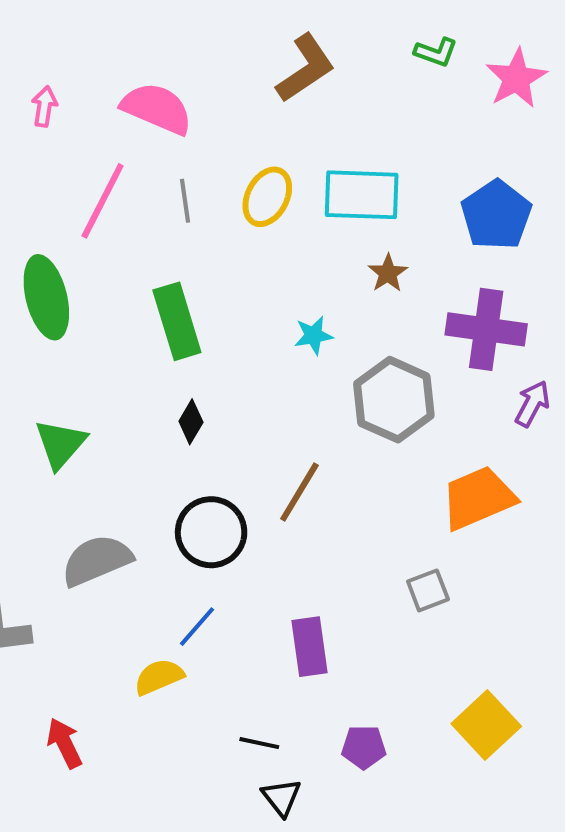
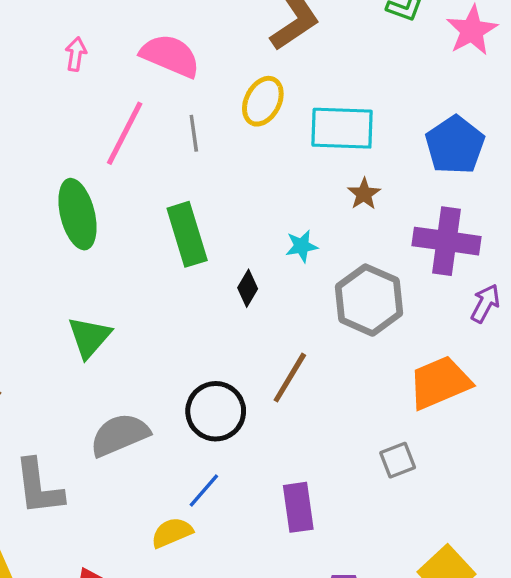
yellow ellipse: (267, 197) -> (263, 101), moved
black diamond: (191, 422) -> (248, 288), moved

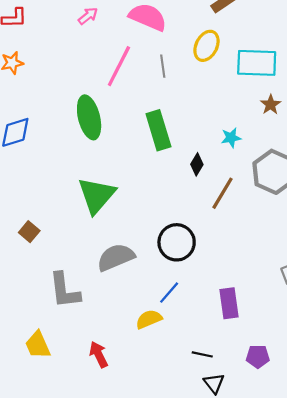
pink arrow: (76, 54) -> (88, 16), turned 42
green triangle: (89, 337) -> (96, 195), size x1.4
brown line: (290, 378) -> (223, 193), moved

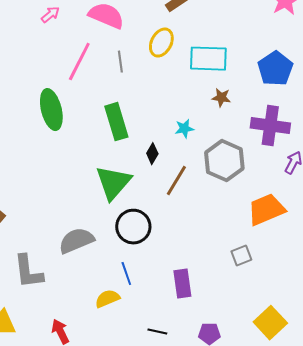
brown star: (271, 105) -> (221, 98), turned -30
green triangle: (96, 195) -> (113, 183), moved
blue line: (169, 293) -> (126, 274), turned -60

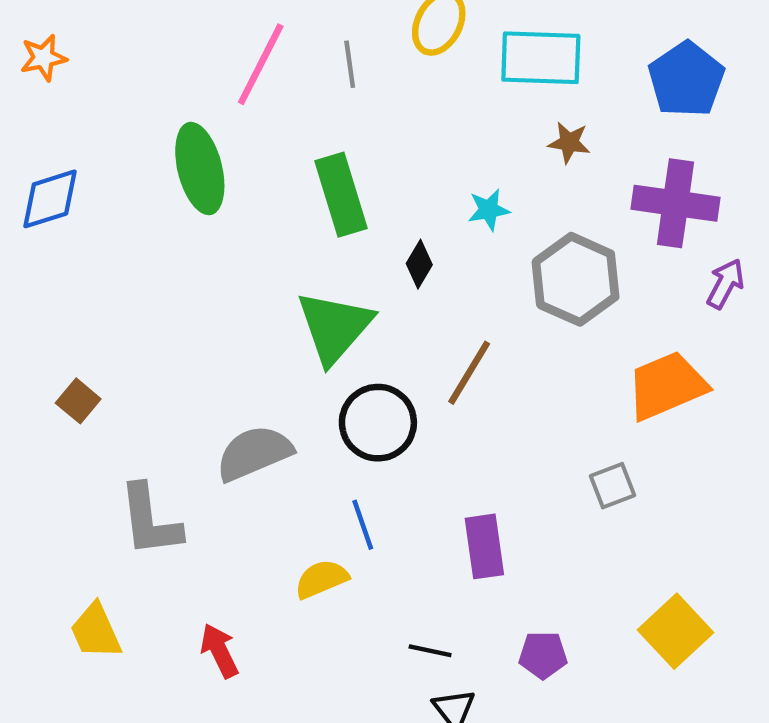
brown line: (176, 181) -> (469, 373), moved

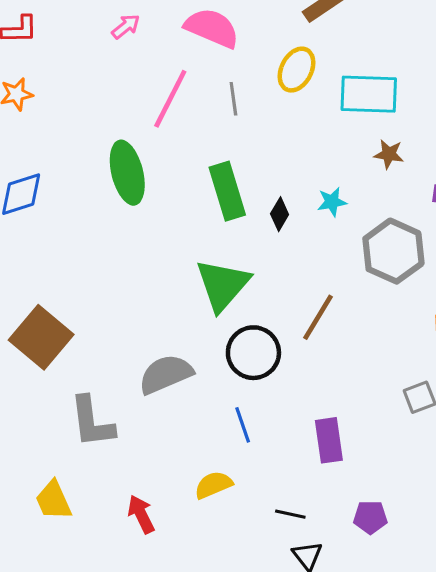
black diamond: (419, 264) -> (280, 214), moved
brown square: (78, 401) -> (41, 337), size x2.0
yellow semicircle: (321, 579) -> (213, 485), moved

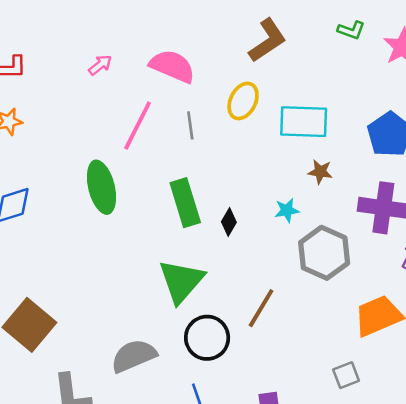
cyan star: (332, 202) -> (287, 210), moved

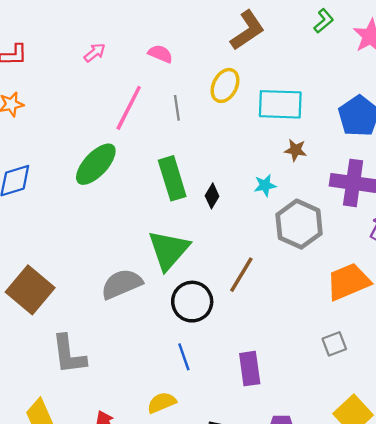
green L-shape: (351, 30) -> (324, 21), turned -60
pink semicircle: (172, 66) -> (160, 54), size x0.6
green ellipse: (102, 187) -> (96, 164), turned 57
gray semicircle: (134, 356) -> (122, 284), moved
gray square: (346, 375) -> (334, 344), moved

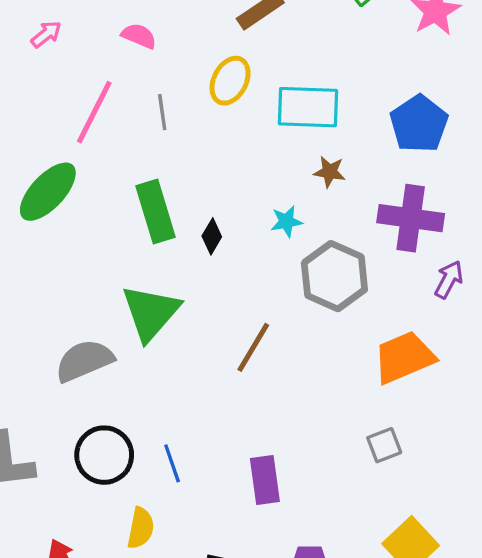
black circle: (192, 302) -> (104, 455), moved
yellow semicircle: (162, 403) -> (141, 528), turned 124

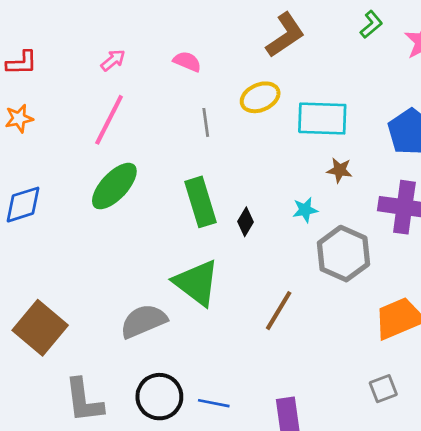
yellow ellipse: (230, 81) -> (260, 97), turned 39
pink line: (94, 112) -> (109, 120), moved
green triangle: (151, 313) -> (196, 283), turned -34
blue line: (172, 463) -> (214, 403), turned -60

